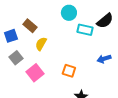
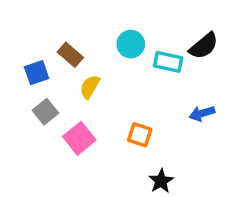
cyan circle: (69, 13) -> (131, 44), moved

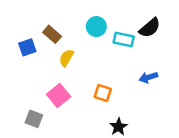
gray square: (45, 112) -> (34, 119), moved, turned -30

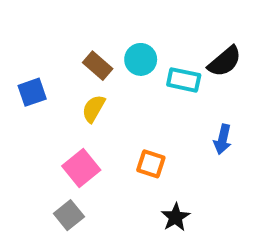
brown rectangle: (52, 34) -> (98, 66), moved
blue arrow: (148, 77) -> (223, 139), turned -60
gray square: (34, 119) -> (69, 215), moved, turned 30

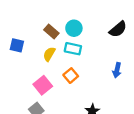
cyan rectangle: (184, 80) -> (73, 49), moved
blue square: (32, 92) -> (17, 45), turned 32
orange square: (151, 164) -> (71, 76), moved, turned 32

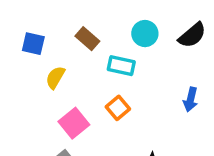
cyan circle: (74, 28) -> (145, 34), moved
blue square: (17, 45) -> (33, 44), moved
yellow semicircle: (49, 54) -> (55, 77), moved

